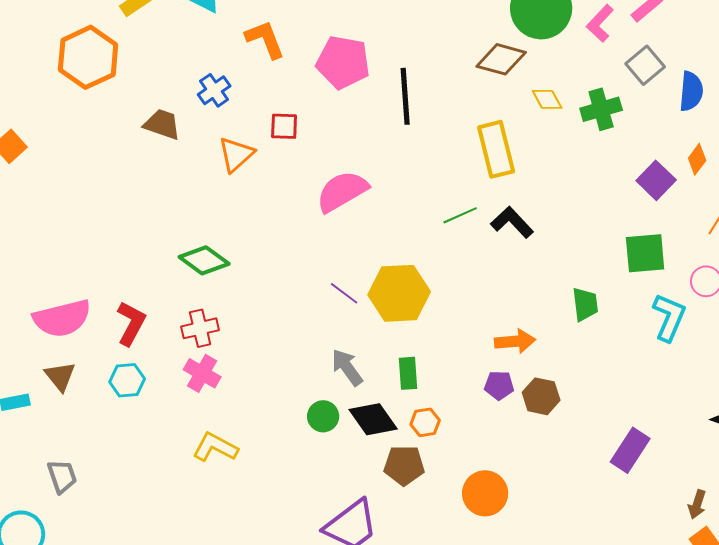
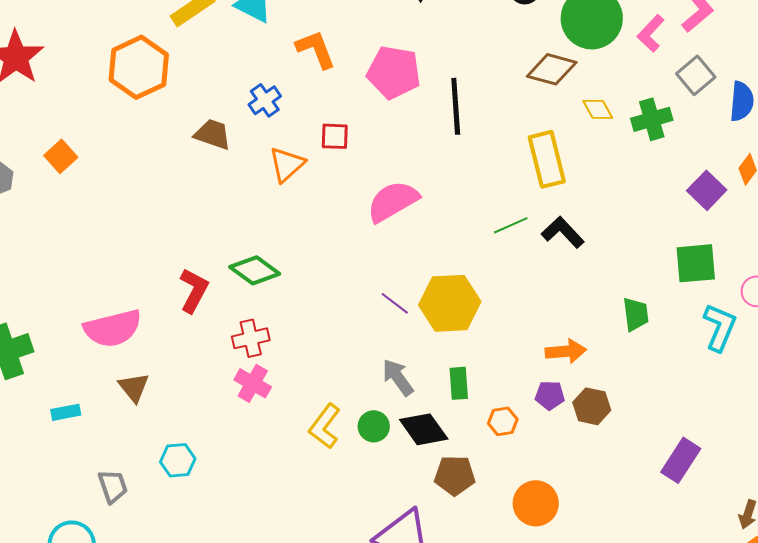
red L-shape: (131, 323) -> (194, 290), moved
brown triangle: (60, 376) -> (134, 387), moved
cyan hexagon: (127, 380) -> (178, 460), moved
orange hexagon: (425, 422) -> (503, 421), moved
yellow L-shape: (215, 447) -> (325, 426), moved, turned -81

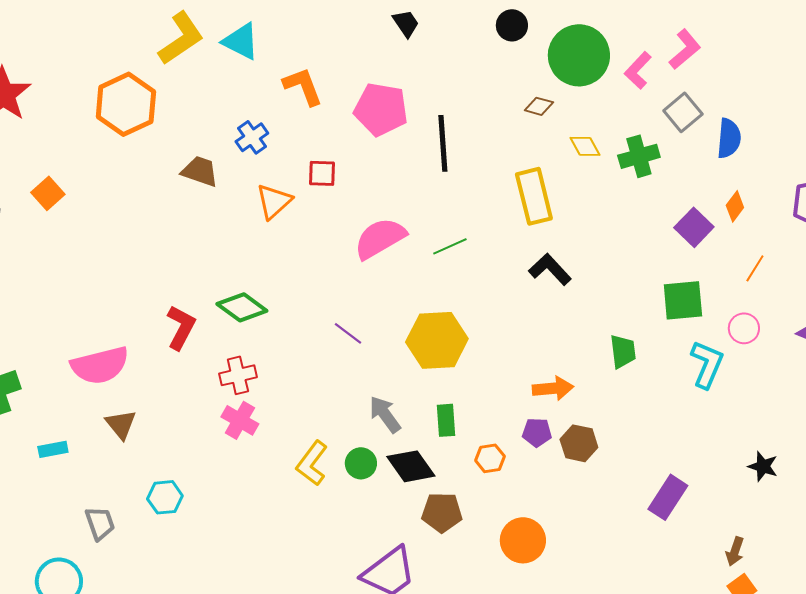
brown diamond: (552, 69) -> (539, 106), size x0.6
green line: (511, 225) -> (450, 246), moved
purple line: (395, 303) -> (348, 333), moved

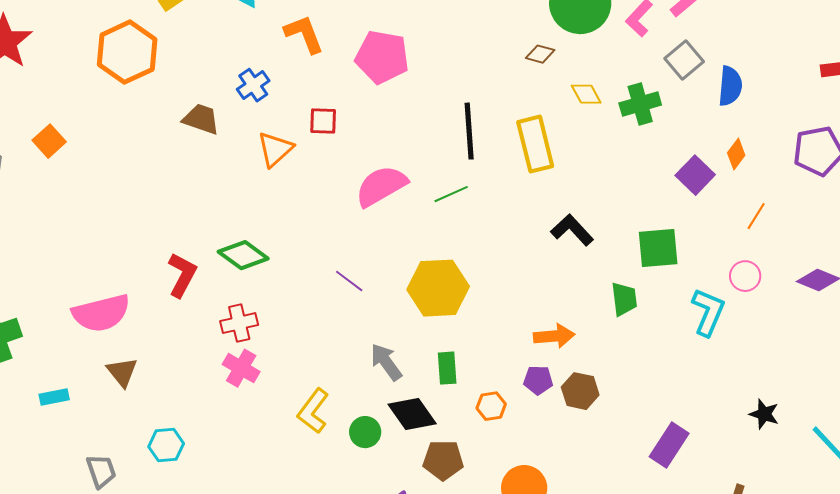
black line: (443, 143) -> (469, 131), moved
black L-shape: (550, 269) -> (572, 230), moved
green square: (683, 300) -> (658, 248), moved
green circle: (361, 463) -> (365, 432), moved

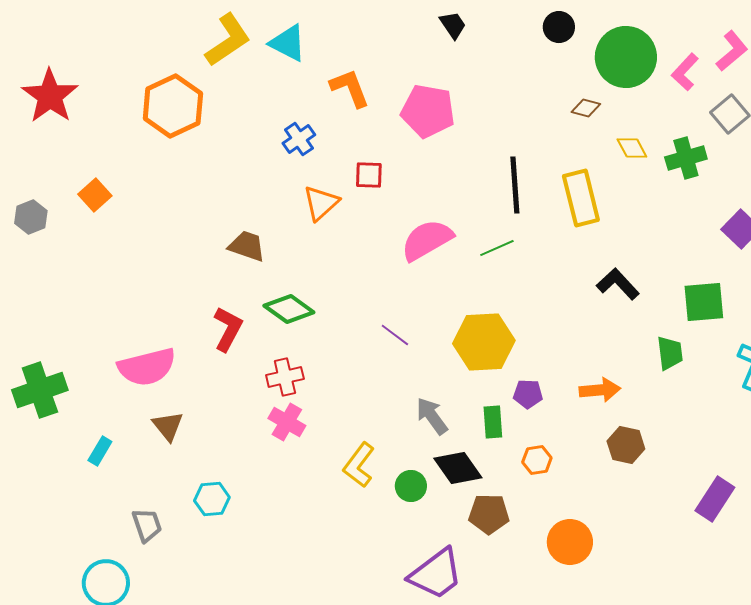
brown trapezoid: (201, 119) -> (247, 246), moved
purple pentagon: (538, 380) -> (528, 394), moved
cyan rectangle: (54, 397) -> (100, 451), turned -48

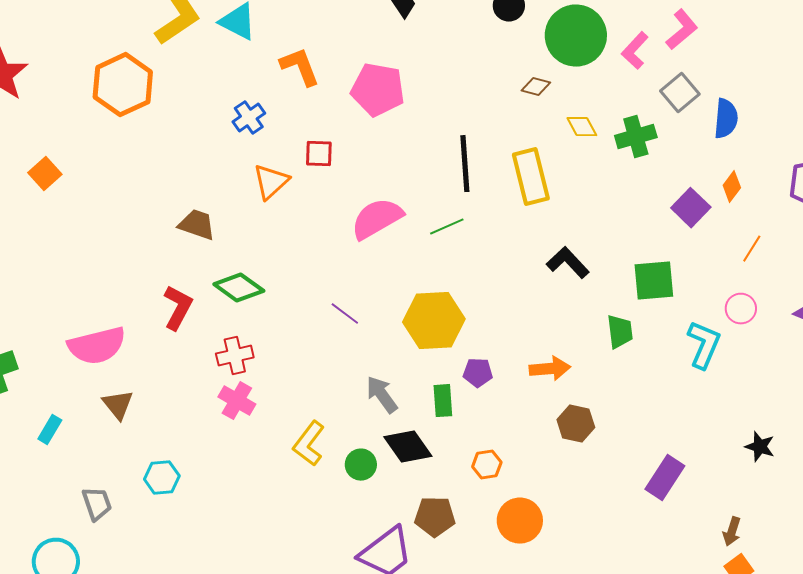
orange hexagon: (537, 460) -> (487, 465), moved
brown pentagon: (489, 514) -> (435, 517), moved

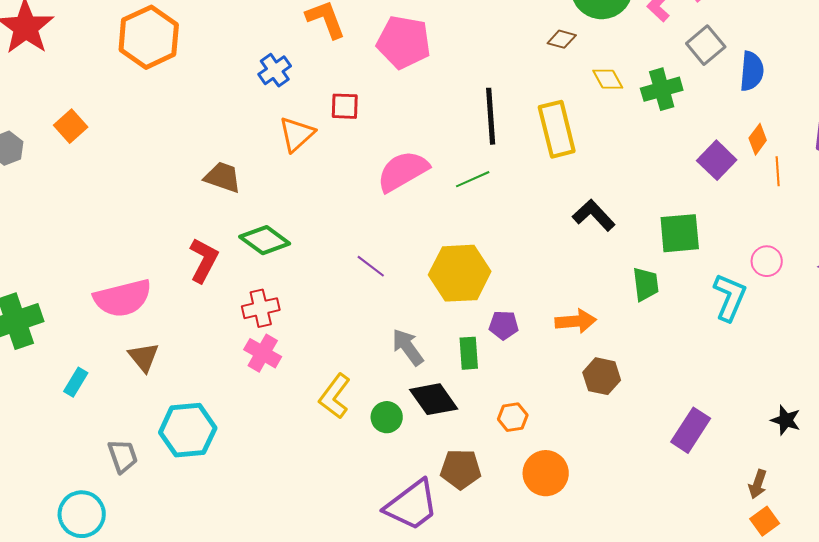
orange line: (752, 249) -> (778, 171), moved, turned -36
black star: (760, 447) -> (786, 420), moved
cyan hexagon: (162, 478) -> (188, 430), size x1.6

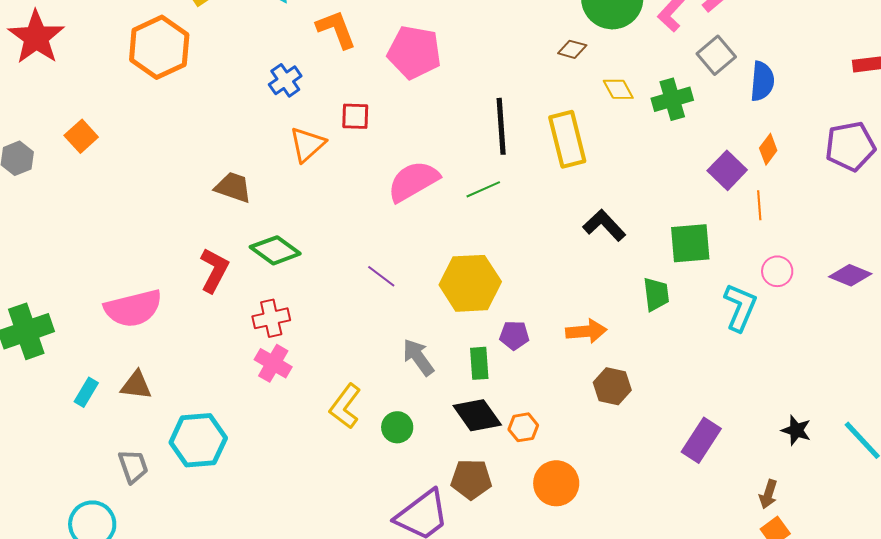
orange line: (778, 171) -> (759, 205), moved
brown triangle: (144, 357) -> (136, 385), moved, turned -44
black diamond: (434, 399) -> (477, 415), moved

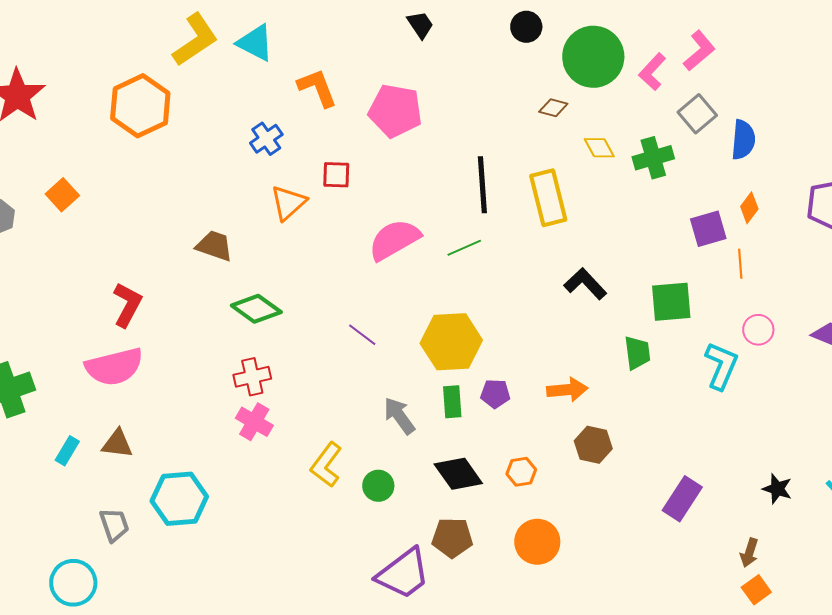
purple square: (727, 170) -> (708, 229), turned 30
red L-shape: (214, 270) -> (127, 305), moved
green rectangle: (479, 363) -> (452, 402), moved
orange hexagon: (523, 427) -> (521, 472), moved

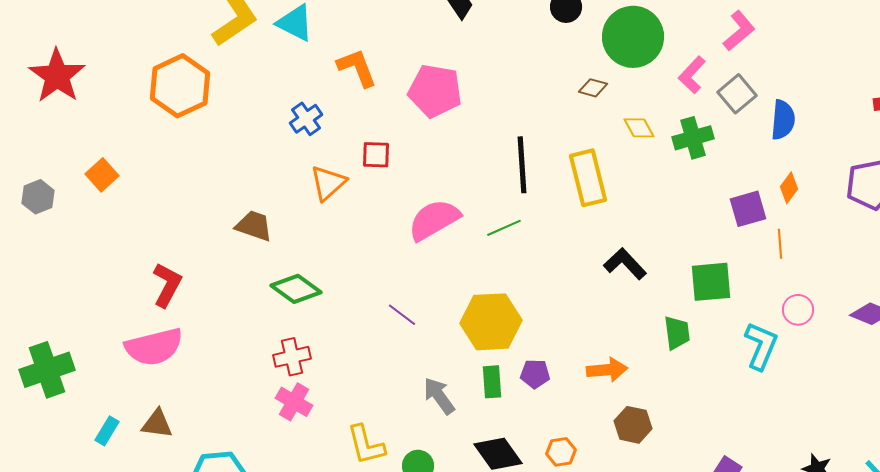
pink L-shape: (652, 72) -> (692, 75), moved
yellow L-shape: (326, 465) -> (366, 445), turned -51

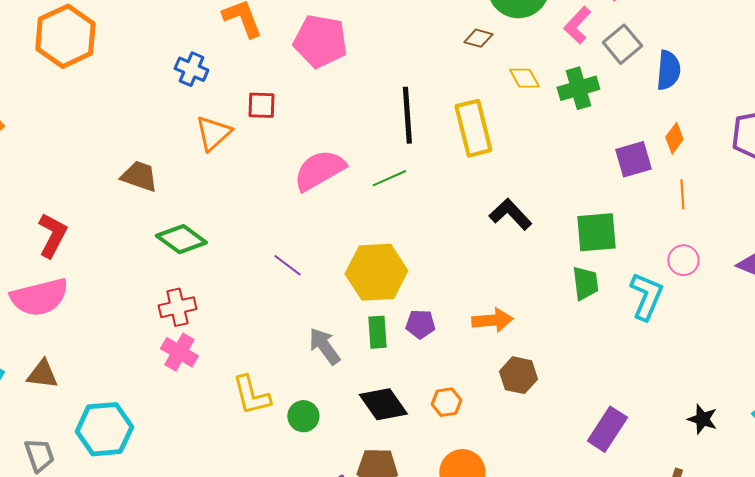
blue cross: (306, 119) -> (191, 69), turned -32
orange line: (780, 244) -> (682, 194), moved
green trapezoid: (677, 333) -> (585, 283), moved

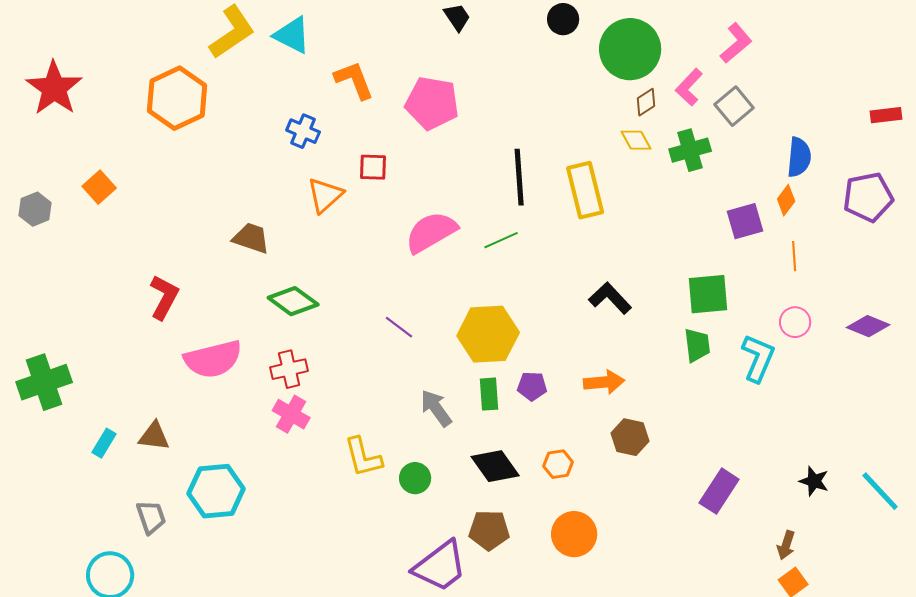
brown diamond: (478, 38) -> (646, 102), moved, turned -48
blue semicircle: (668, 70) -> (799, 157), moved
black L-shape: (510, 214) -> (610, 298), moved
pink semicircle: (39, 297) -> (213, 359), moved

